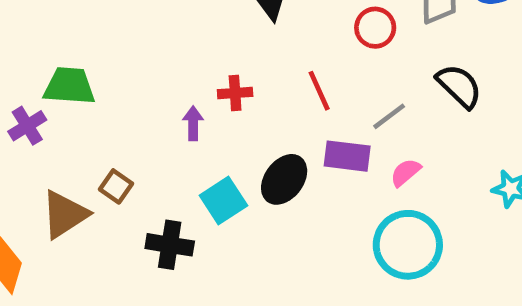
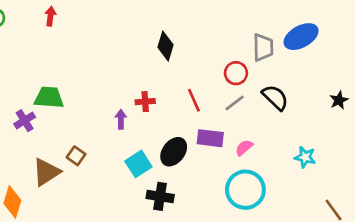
red circle: (375, 28) -> (236, 73), moved
gray line: (389, 116) -> (235, 103), moved
black cross: (170, 245) -> (160, 196), moved

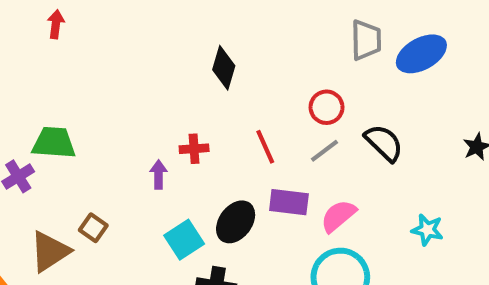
gray trapezoid: (263, 47) -> (366, 40), moved
pink semicircle: (244, 148) -> (338, 216), size x1.4

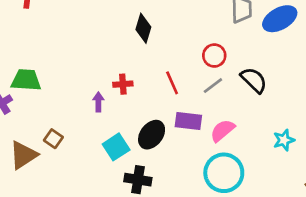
cyan star: (427, 230) -> (284, 140), turned -30

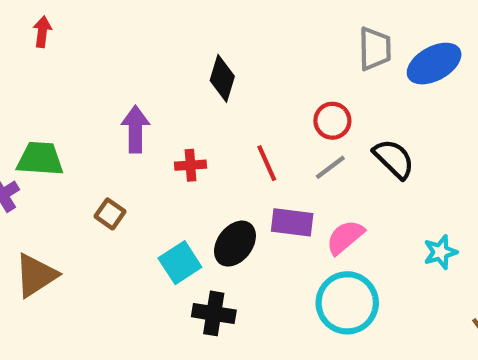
purple arrow: (98, 102) -> (135, 129), moved, size x1.5
brown square: (53, 139) -> (110, 214), moved

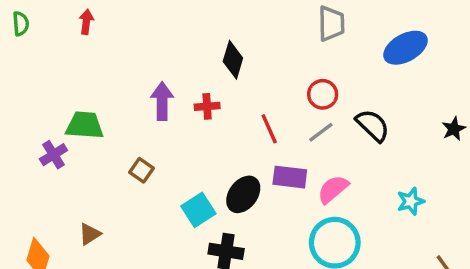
gray trapezoid: (375, 49) -> (331, 24), moved
red cross: (190, 165) -> (207, 106), moved
brown triangle: (36, 275) -> (90, 234), moved, size x0.6

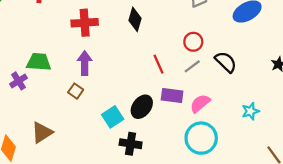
purple arrow: (162, 101) -> (85, 63), moved
red cross: (207, 106) -> (85, 23), moved, size x1.6
brown triangle: (90, 234) -> (42, 133), size x1.5

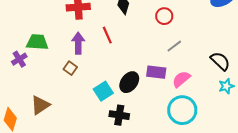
red circle: (193, 42) -> (164, 16), moved
black semicircle: (226, 62) -> (220, 61), moved
red line: (159, 64) -> (107, 35), moved

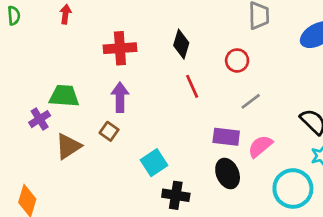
red line: (107, 35) -> (192, 86), moved
black ellipse: (129, 82) -> (228, 174), moved, turned -60
brown triangle: (40, 105) -> (68, 146), moved
cyan circle: (182, 110) -> (293, 188), moved

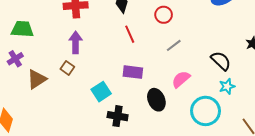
green trapezoid: (64, 96) -> (22, 29), moved
purple rectangle: (226, 137) -> (133, 72), moved

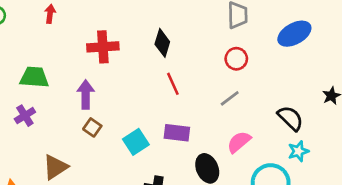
red circle: (164, 15) -> (236, 59), moved
purple arrow: (76, 42) -> (86, 94), moved
brown triangle: (37, 79) -> (55, 167), moved
cyan square: (101, 92) -> (136, 142), moved

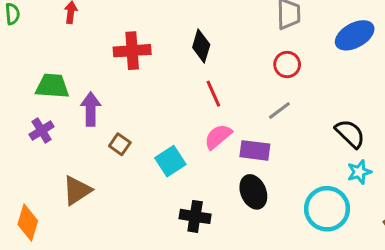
purple arrow: (86, 94) -> (91, 109), moved
purple rectangle: (177, 133) -> (255, 150), moved
pink semicircle: (239, 142) -> (218, 137), moved

